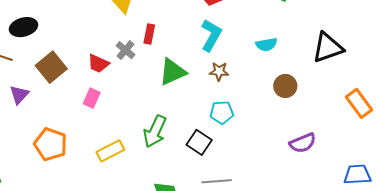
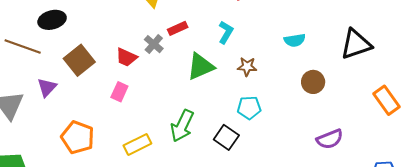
red rectangle: (149, 34) -> (178, 28), turned 54
cyan L-shape: (211, 35) -> (226, 32), moved, size x0.7

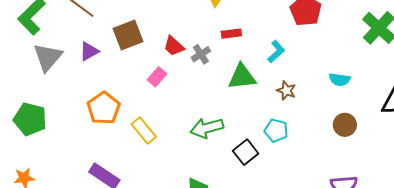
gray cross: (154, 44) -> (201, 54), moved
green arrow: (182, 126) -> (207, 128), turned 32
yellow rectangle: (137, 145) -> (144, 130), moved, turned 60

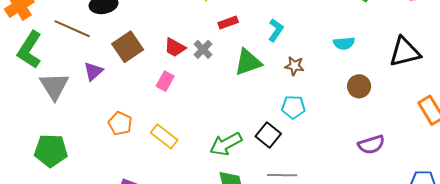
orange pentagon: (104, 108) -> (120, 123), size x0.7
green arrow: (207, 128) -> (226, 144), moved

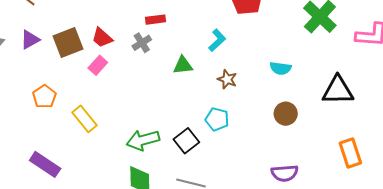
red rectangle: (228, 23) -> (156, 20), moved
brown square: (128, 47) -> (68, 42), moved
red trapezoid: (175, 47) -> (102, 38), moved
green triangle: (248, 62) -> (183, 65), size x0.7

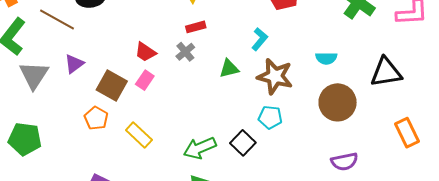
brown square: (68, 42) -> (112, 85), moved, turned -32
brown star: (227, 79) -> (275, 76), size x1.8
brown circle: (286, 114) -> (338, 102), size x1.6

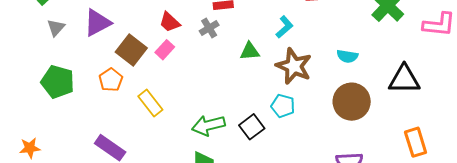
purple triangle: (74, 64) -> (97, 23), size x1.4
gray triangle: (34, 75) -> (56, 28), size x0.6
green pentagon: (25, 139) -> (58, 82), moved

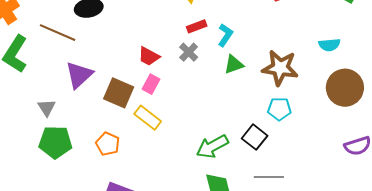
cyan L-shape: (284, 27) -> (225, 35), moved
gray triangle: (56, 28) -> (47, 108), moved
orange pentagon: (111, 80) -> (108, 144), moved
yellow rectangle: (150, 103) -> (148, 118), moved

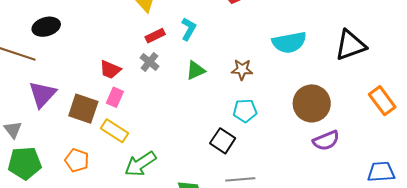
cyan L-shape: (225, 35) -> (189, 29), moved
cyan semicircle: (329, 45) -> (289, 42), size x1.6
brown star: (280, 68) -> (242, 70), size x0.6
brown circle: (345, 88) -> (312, 103), moved
green arrow: (212, 147) -> (140, 164), moved

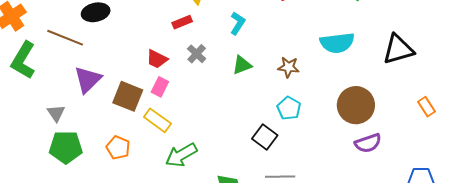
red rectangle: (155, 36) -> (182, 22), moved
orange rectangle: (382, 101) -> (426, 107), size x0.7
cyan pentagon: (245, 111) -> (289, 108), turned 30

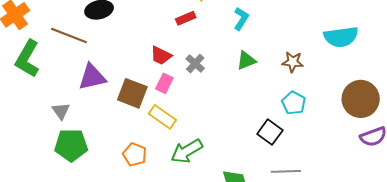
gray cross: (197, 54) -> (195, 64), moved
purple triangle: (88, 80) -> (92, 77), turned 32
orange pentagon: (118, 148) -> (135, 154), moved

